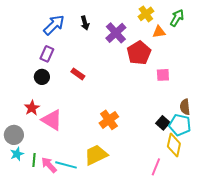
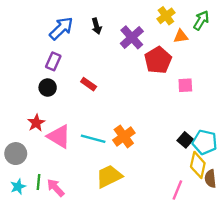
brown semicircle: (185, 107) -> (210, 179), moved
cyan star: (17, 154) -> (18, 187), moved
cyan line: (66, 165) -> (93, 139), moved

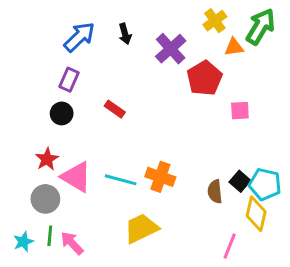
green arrow: (201, 20) -> (261, 27), size x1.4
orange cross: (124, 136) -> (160, 177), turned -35
gray circle: (16, 154) -> (45, 199), moved
brown semicircle: (210, 179) -> (215, 192), moved

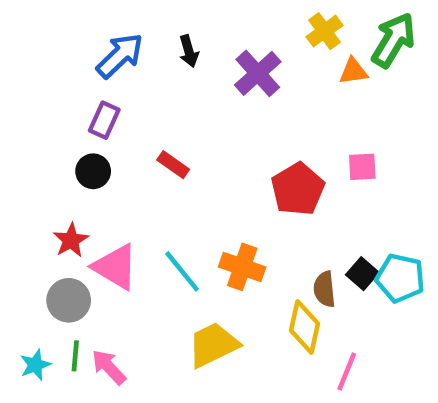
red pentagon: (205, 78) -> (298, 189), moved
cyan line: (121, 180) -> (182, 271), turned 36
yellow diamond: (256, 214) -> (304, 327), moved

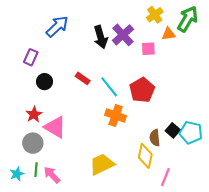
black arrow: (189, 51) -> (101, 37), moved, size x1.5
purple rectangle: (104, 120) -> (31, 57), moved
pink square: (362, 167) -> (148, 49), moved
orange cross: (242, 267) -> (116, 116), moved
cyan line: (182, 271) -> (109, 87), moved

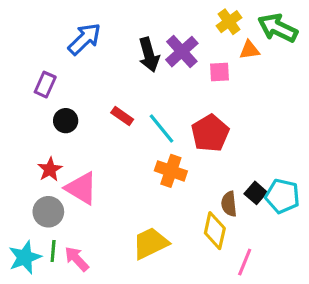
green arrow: (188, 19) -> (278, 28), turned -95
cyan star: (17, 174) -> (25, 257), size x1.5

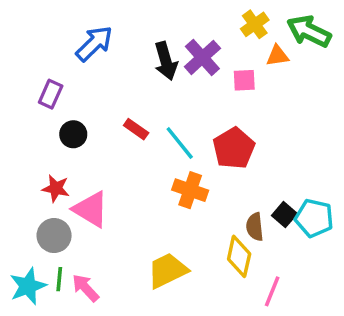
red star: (50, 169) -> (56, 188), turned -30

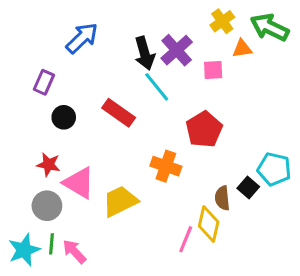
red rectangle: (136, 129) -> (119, 113), size x1.5
cyan line: (180, 143) -> (157, 87), moved
cyan pentagon: (314, 218) -> (274, 169), moved
yellow trapezoid: (167, 270) -> (120, 201), moved
pink line: (272, 291) -> (186, 239), moved

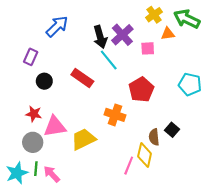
cyan pentagon: (274, 169) -> (190, 84), moved
pink triangle: (79, 183) -> (55, 127), turned -40

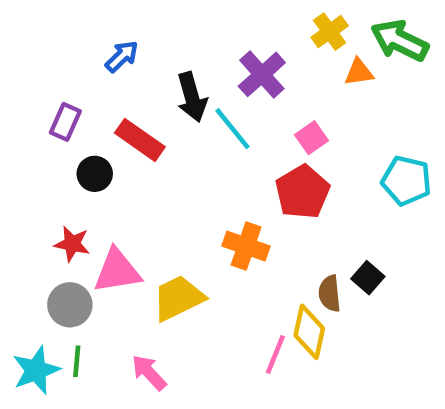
blue arrow: (57, 26) -> (122, 56), size x0.7
black arrow: (100, 37) -> (192, 97), moved
pink square: (148, 48) -> (312, 138), moved, turned -32
red rectangle: (82, 78) -> (140, 140), moved
pink arrow: (52, 174) -> (149, 373), moved

